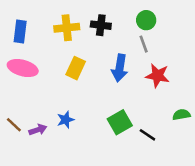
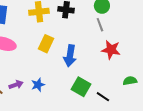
blue arrow: (120, 68) -> (70, 56), moved
green square: (120, 122) -> (81, 87), turned -30
purple arrow: (38, 130) -> (16, 85), moved

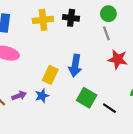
yellow rectangle: (46, 44) -> (50, 75), moved

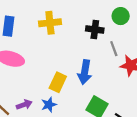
black cross: (71, 18) -> (95, 30), moved
gray line: (106, 33) -> (114, 49), moved

